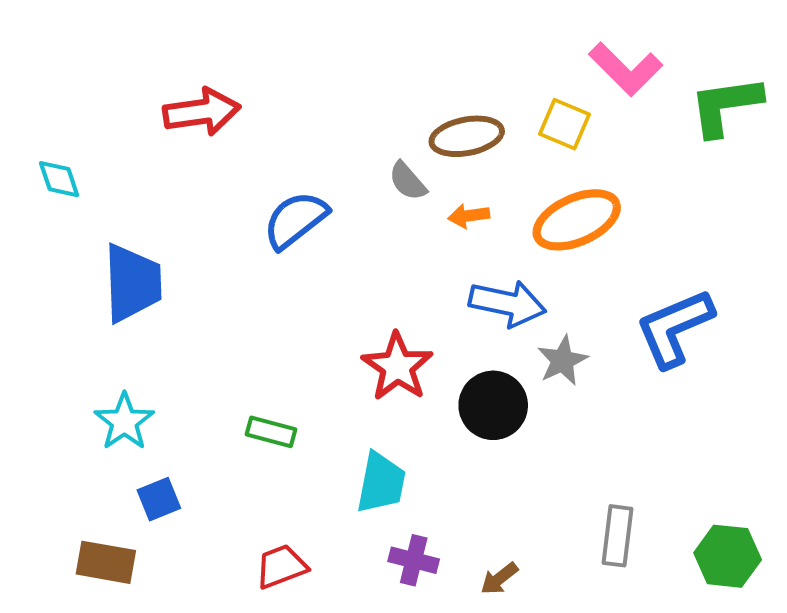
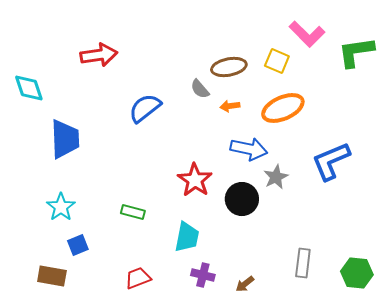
cyan diamond: (59, 179) -> (29, 88), size x1.4

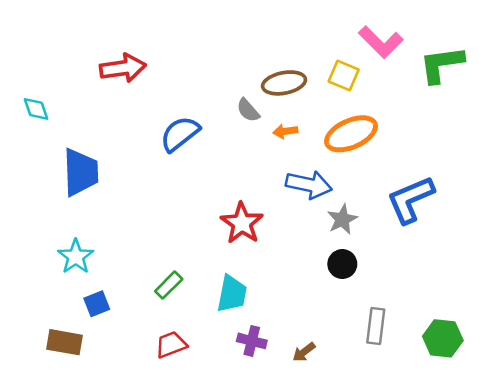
cyan diamond: (29, 88) -> (36, 109), size x0.7
black circle: (242, 199) -> (342, 264), moved, size x0.7
green rectangle: (133, 212) -> (169, 285), moved, turned -60

